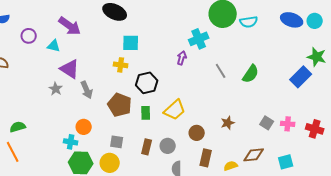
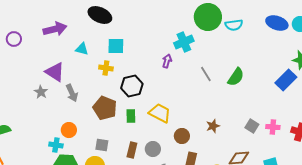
purple arrow: (70, 26) -> (55, 29), turned -50
cyan triangle: (54, 46) -> (82, 49), moved
yellow trapezoid: (175, 110) -> (160, 113), turned -110

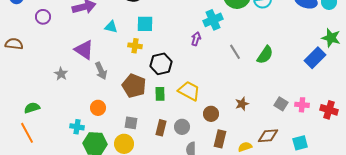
gray star: (41, 92) -> (61, 74), moved
cyan cross: (56, 145) -> (77, 127), moved

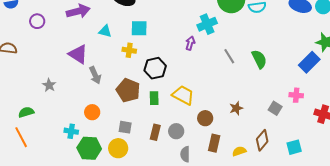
green semicircle: (265, 55) -> (259, 59), turned -60
gray star: (61, 74) -> (49, 85), moved
pink cross: (302, 105) -> (296, 95), moved
brown diamond: (268, 136) -> (262, 140), turned -45

